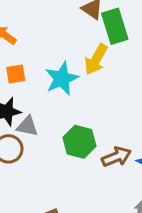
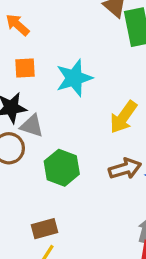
yellow arrow: (96, 59) -> (123, 117), moved
green hexagon: (79, 142) -> (62, 168), moved

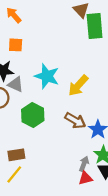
cyan star: (74, 78) -> (47, 76), moved, turned 30
brown arrow: (125, 169) -> (75, 121), turned 40

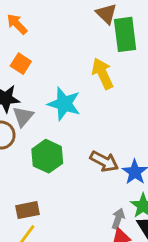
orange square: (16, 45) -> (21, 64), turned 32
gray triangle: (16, 84) -> (23, 116), turned 49
yellow arrow: (78, 86) -> (103, 74), moved, turned 115

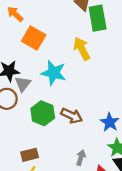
orange square: (21, 64) -> (34, 38), moved, size x1.5
brown arrow: (104, 161) -> (72, 116), moved
gray arrow: (118, 219) -> (81, 158), moved

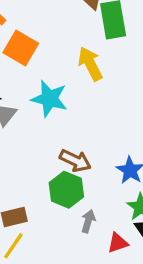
green hexagon: (43, 113) -> (66, 190), moved

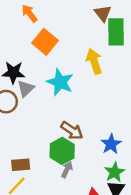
gray arrow: (88, 221) -> (67, 170), moved

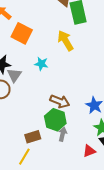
cyan star: (60, 82) -> (41, 64), size x0.6
brown rectangle: (21, 165) -> (33, 137), moved

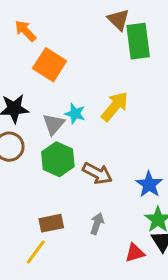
yellow arrow: (65, 41) -> (115, 106), moved, turned 65
gray triangle: (14, 75) -> (54, 124), moved
green hexagon: (55, 120) -> (58, 159), moved

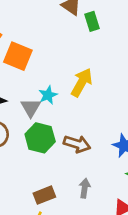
green rectangle: (138, 41) -> (92, 21), size x0.6
cyan star: (75, 114) -> (48, 95), turned -30

